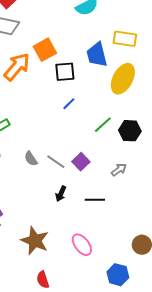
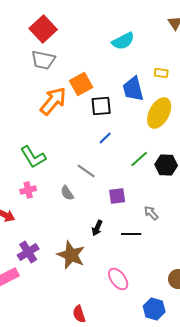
yellow rectangle: (125, 39) -> (161, 73), size x0.6
gray line: (56, 162) -> (86, 171), moved
purple square: (81, 162) -> (117, 196), turned 36
gray arrow: (119, 170) -> (151, 213), moved, turned -98
brown star: (35, 241) -> (71, 255), moved

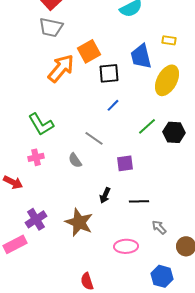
gray arrow: (151, 213) -> (159, 227), moved
pink ellipse: (118, 279) -> (126, 246), turned -55

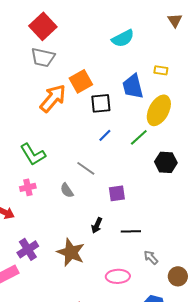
green line: (147, 126) -> (139, 137), moved

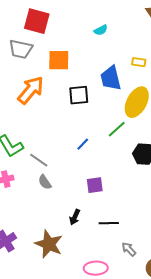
red square: (43, 26) -> (37, 21), moved, turned -32
cyan semicircle: (123, 38) -> (101, 30), size x0.6
orange square: (81, 81) -> (59, 60), moved, turned 30
blue line: (105, 135) -> (83, 144), moved
gray line: (86, 168) -> (39, 160), moved

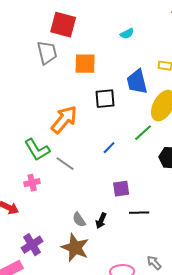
gray trapezoid: (21, 49) -> (47, 53), turned -115
orange arrow: (31, 90) -> (64, 120), moved
gray semicircle: (45, 182) -> (79, 220), moved
black line: (109, 223) -> (139, 213), moved
gray arrow: (129, 249) -> (154, 263), moved

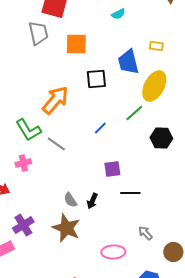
gray arrow: (154, 263) -> (145, 233), moved

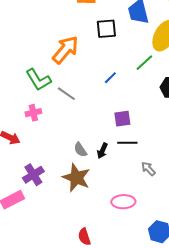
black line: (130, 193) -> (127, 143), moved
gray arrow: (145, 233) -> (148, 169), moved

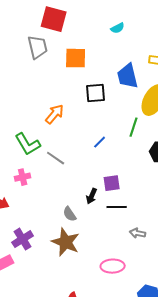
orange arrow: (65, 50) -> (55, 114), size x0.7
green line: (144, 63) -> (134, 127), turned -30
black arrow: (102, 151) -> (92, 196), moved
gray arrow: (148, 169) -> (138, 233), turned -35

